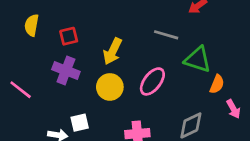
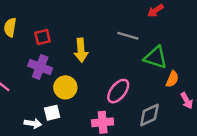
yellow arrow: (113, 51) -> (81, 50), turned -30
pink ellipse: (152, 81) -> (118, 91), moved
yellow circle: (110, 87) -> (65, 87), moved

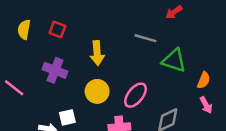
red square: (43, 37) -> (57, 29), moved, turned 35
orange semicircle: (172, 79) -> (204, 80), moved
yellow circle: (65, 87) -> (97, 91), moved

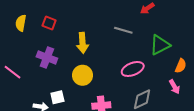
green triangle: (174, 60) -> (160, 45), moved, turned -45
orange semicircle: (204, 80) -> (181, 66), moved
pink ellipse: (136, 95) -> (133, 69), moved, turned 30

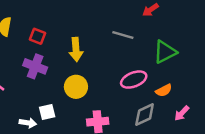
red square: (49, 23) -> (38, 36), moved
orange semicircle: (181, 66) -> (164, 90), moved, turned 40
pink arrow: (174, 87) -> (182, 113), moved, turned 72

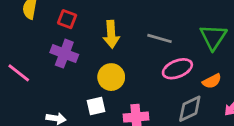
gray line: (123, 35) -> (159, 38), moved
green triangle: (165, 52) -> (213, 37), turned -30
white square: (47, 112) -> (96, 106), moved

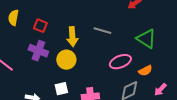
green triangle: (213, 37) -> (146, 39), turned -30
gray line: (159, 38) -> (102, 31), moved
yellow circle: (111, 77) -> (66, 60), moved

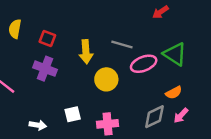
yellow circle: (66, 60) -> (106, 79), moved
pink ellipse: (120, 62) -> (144, 64), moved
pink arrow: (160, 90) -> (181, 115), moved

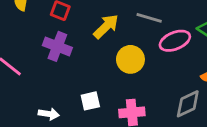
yellow arrow: (86, 52) -> (106, 26), turned -130

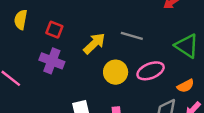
pink ellipse: (175, 41) -> (151, 71), moved

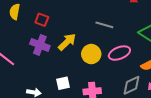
yellow arrow: (94, 43) -> (67, 42), moved

